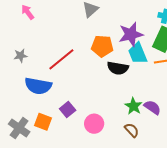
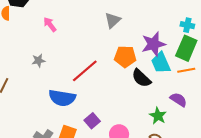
gray star: (21, 56) -> (38, 61), moved
black semicircle: (118, 68) -> (141, 78), turned 35
purple semicircle: (152, 107) -> (178, 100), moved

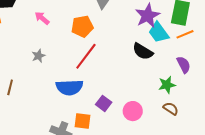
orange pentagon: (125, 57) -> (82, 26), moved
purple semicircle: (178, 100) -> (184, 65), turned 42
green star: (158, 116) -> (167, 85), turned -30

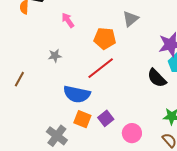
orange square: (83, 121) -> (82, 119), moved

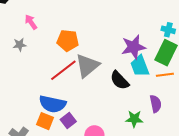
gray triangle: (131, 19) -> (87, 66), moved, size x1.5
gray star: (55, 56) -> (20, 45), moved
blue semicircle: (77, 94) -> (52, 104), moved

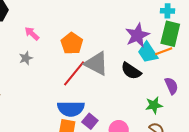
orange pentagon: (68, 41) -> (72, 43), turned -30
gray triangle: (87, 66) -> (96, 64), turned -40
orange line: (165, 75) -> (164, 51), moved

